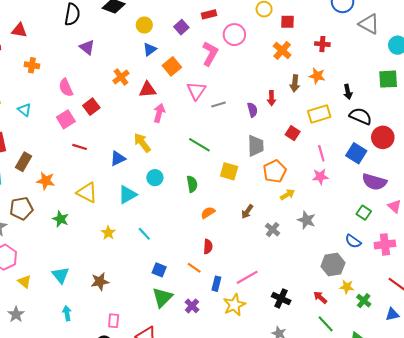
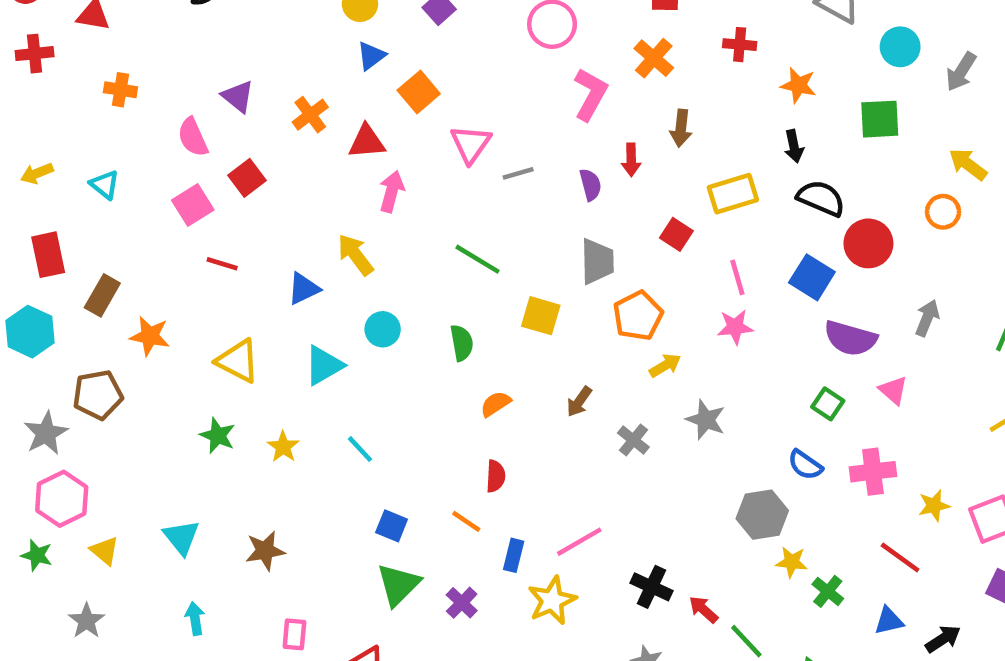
purple triangle: (87, 47) -> (238, 97), moved
pink L-shape: (210, 54) -> (590, 94), moved
orange star: (317, 76) -> (798, 85), moved
green star: (61, 219) -> (218, 435), moved
red arrow: (320, 297) -> (703, 610), moved

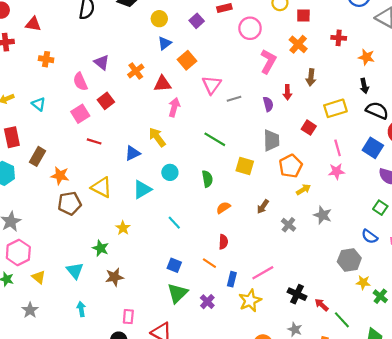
brown pentagon: (98, 395) -> (70, 203), moved
green star: (218, 435) -> (101, 248), moved
cyan line: (360, 449) -> (174, 223), moved

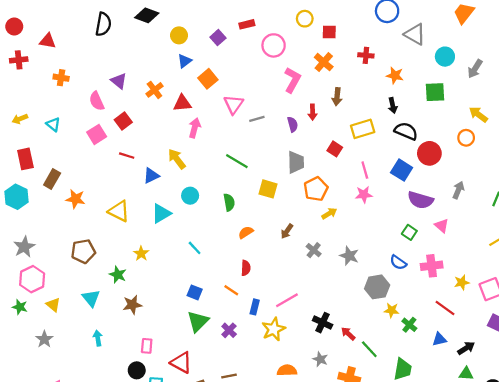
red line: (94, 141) -> (127, 156), moved
brown pentagon: (70, 203) -> (83, 251), moved
gray star: (323, 215) -> (349, 256), moved

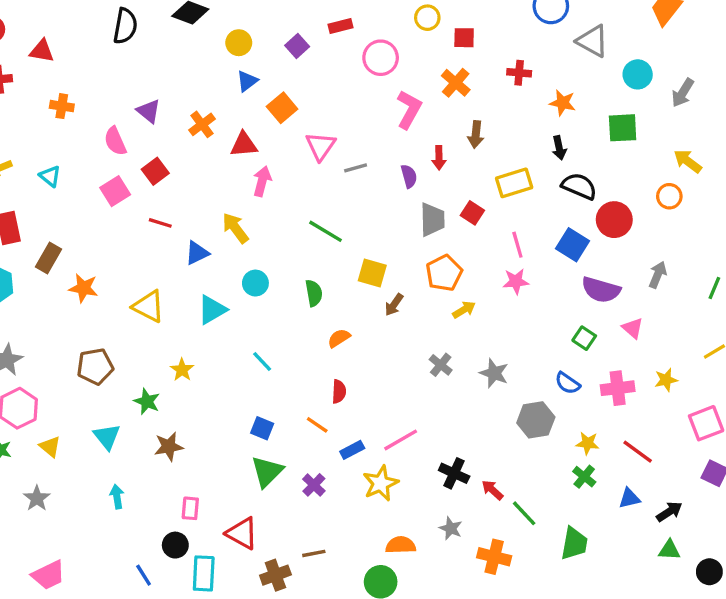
gray trapezoid: (296, 162) -> (432, 220), moved
brown arrow: (287, 231) -> (394, 305), moved
yellow star: (462, 282) -> (666, 380), moved
blue rectangle: (255, 307) -> (352, 450), turned 48
yellow star: (392, 310) -> (588, 443), moved

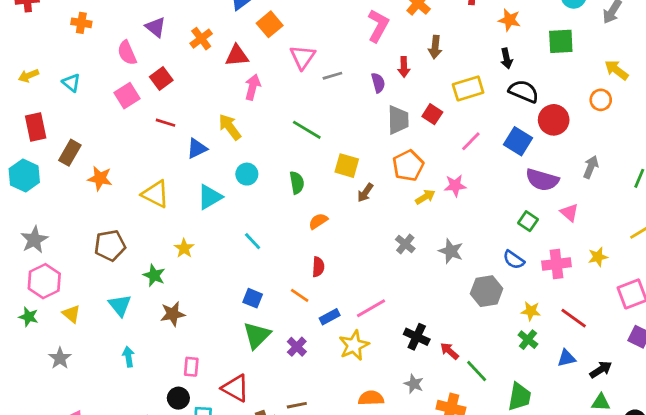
pink line: (517, 245) -> (471, 141), turned 60
pink star: (516, 281) -> (455, 185), moved

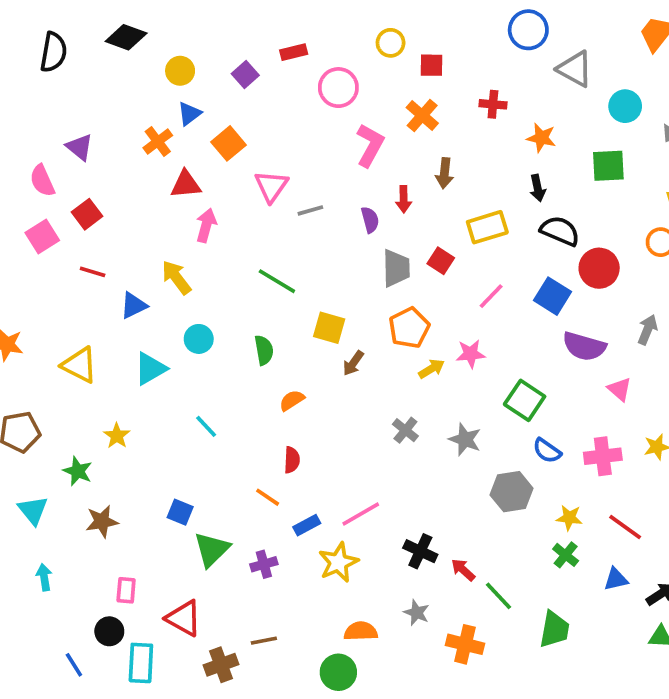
orange cross: (201, 39) -> (158, 142), moved
green square: (528, 221) -> (525, 400), moved, size x1.5
blue square: (253, 298) -> (180, 512), moved
purple cross: (297, 347) -> (264, 564), turned 30

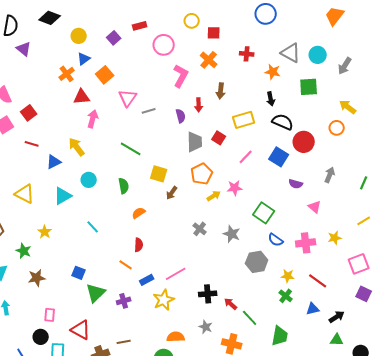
gray triangle: (575, 69) -> (291, 53), moved
purple triangle: (80, 147) -> (24, 49), moved
purple semicircle: (584, 346) -> (296, 184), size x0.6
black cross: (420, 551) -> (208, 294), turned -30

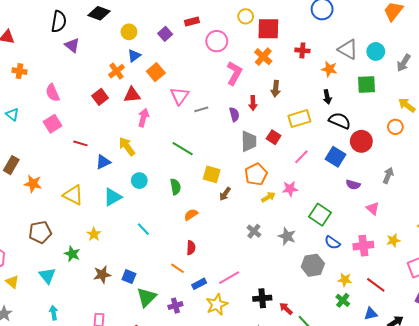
red square: (214, 33) -> (268, 29), size x1.6
red square: (29, 113) -> (100, 97), moved
brown star: (37, 278) -> (102, 275), moved

